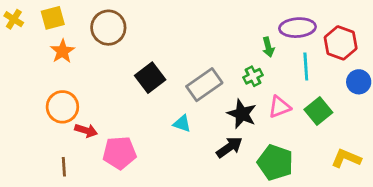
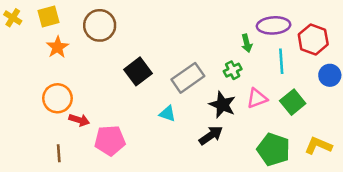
green pentagon: (275, 162) -> (274, 149), moved

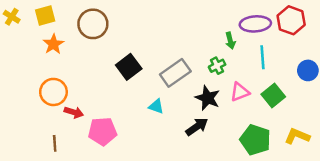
red hexagon: (313, 39) -> (291, 20), moved

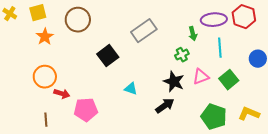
gray rectangle: (175, 73) -> (144, 31), moved

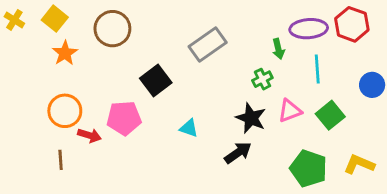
yellow square: (38, 13) -> (55, 19), turned -36
pink pentagon: (86, 110) -> (124, 118), moved
brown line: (46, 120) -> (61, 160), moved

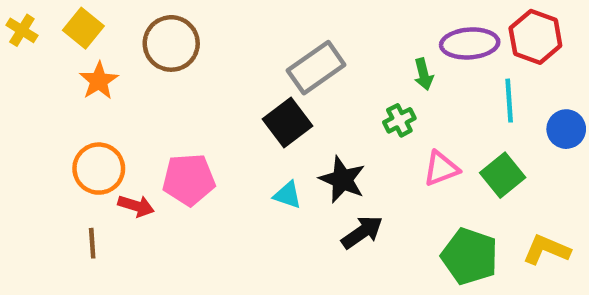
cyan line: (317, 69) -> (509, 101), moved
black square: (156, 81) -> (287, 122), moved
black star: (251, 118) -> (342, 180), moved

